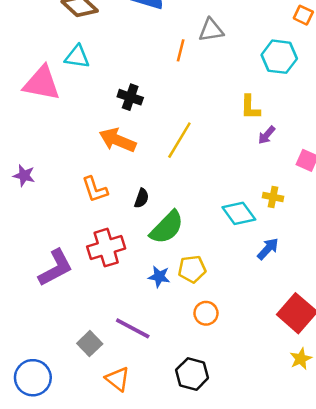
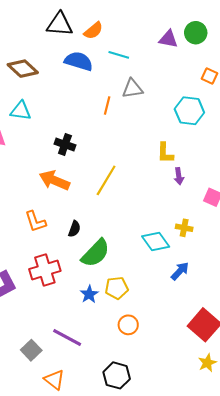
purple arrow: (267, 135) -> (179, 176), turned -49
blue star: (159, 277) -> (89, 294), turned 30

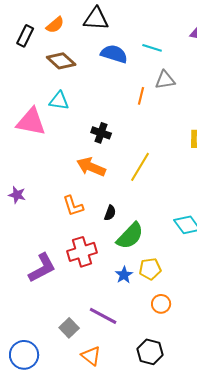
orange semicircle: (93, 31) -> (55, 25), moved

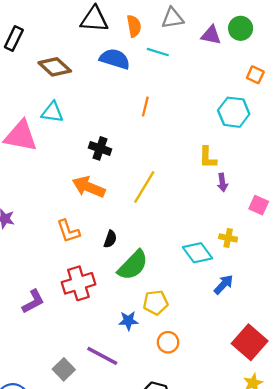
orange semicircle: (55, 25) -> (134, 26), moved, turned -60
gray triangle: (165, 80) -> (173, 18), moved
purple L-shape: (42, 268) -> (33, 301), size x0.7
blue star: (124, 275) -> (128, 321), moved, turned 30

